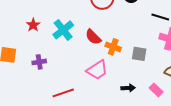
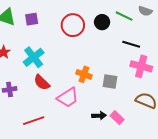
red semicircle: (93, 37) -> (42, 82), moved
pink rectangle: (156, 90) -> (117, 118), moved

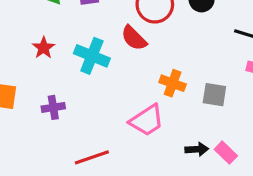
cyan cross: (34, 57) -> (92, 56), turned -30
red semicircle: (42, 82) -> (134, 38), moved

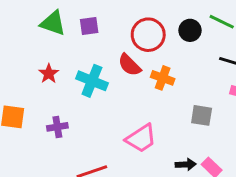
orange cross: (173, 83) -> (163, 78), moved

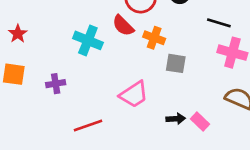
red star: (49, 74) -> (18, 34), moved
gray square: (202, 115) -> (176, 63), moved

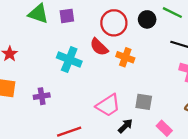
gray square: (176, 63) -> (144, 102), moved
black arrow: (176, 119) -> (125, 126), moved, turned -42

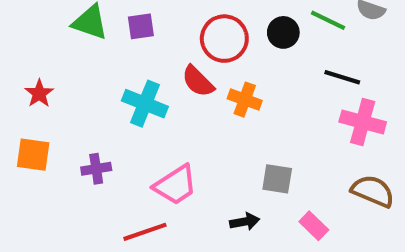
pink trapezoid: (108, 105) -> (175, 185), moved
black arrow: (125, 126) -> (245, 222), turned 35

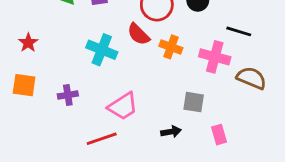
pink cross: (363, 122) -> (215, 57), moved
brown semicircle: (373, 191) -> (251, 78), moved
pink rectangle: (314, 226) -> (219, 135), turned 30

